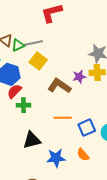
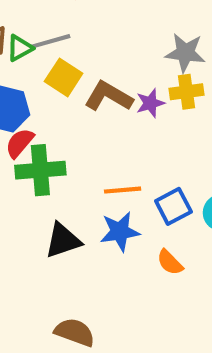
brown L-shape: (59, 86) -> (108, 96), moved
green cross: (24, 105) -> (40, 170), size x1.6
blue star: (56, 158) -> (120, 232), moved

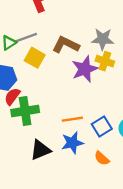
yellow cross: (186, 92) -> (105, 61), turned 30
brown L-shape: (108, 96) -> (66, 45), moved
purple star: (150, 103) -> (85, 69), size x1.6

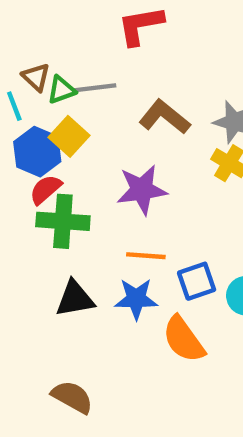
yellow square: (35, 58) -> (69, 136), moved
purple star: (85, 69) -> (142, 190), moved
orange semicircle: (102, 158) -> (184, 339), size x1.6

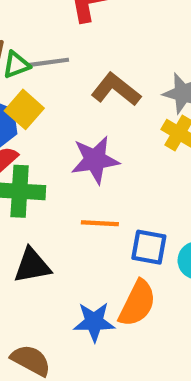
blue square: (197, 281) -> (149, 247), turned 30
blue star: (136, 299) -> (94, 322), moved
orange semicircle: (184, 339) -> (137, 303), turned -117

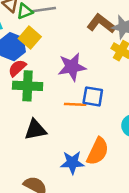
brown L-shape: (116, 89) -> (101, 24), moved
blue square: (149, 247) -> (93, 96), moved

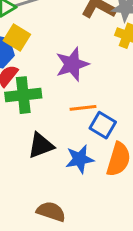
blue square: (93, 96) -> (103, 125), moved, turned 30
blue star: (72, 163) -> (80, 159), moved

